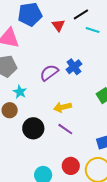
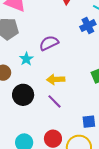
blue cross: (74, 67) -> (88, 26), moved
cyan star: (20, 92) -> (26, 59), moved

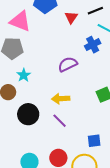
purple semicircle: (49, 43) -> (68, 64), moved
cyan star: (26, 59) -> (24, 75), moved

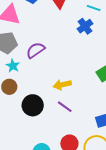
purple semicircle: (68, 64) -> (35, 50), moved
cyan star: (24, 75) -> (13, 66), moved

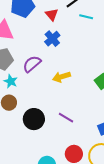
blue cross: (85, 26) -> (52, 39), moved
yellow arrow: (62, 85) -> (61, 77), moved

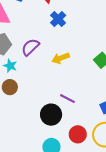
blue cross: (52, 39) -> (58, 19), moved
black circle: (34, 119) -> (51, 115), moved

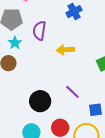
purple semicircle: (30, 47) -> (39, 31), turned -54
purple line: (68, 99) -> (72, 92), moved

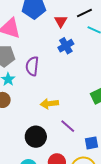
yellow arrow: (65, 50) -> (49, 104), moved

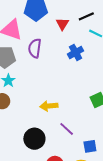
blue cross: (66, 46) -> (76, 52), moved
purple semicircle: (32, 66) -> (35, 48), moved

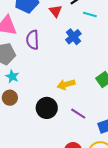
yellow arrow: (49, 106) -> (66, 84), moved
black circle: (34, 139) -> (47, 108), moved

